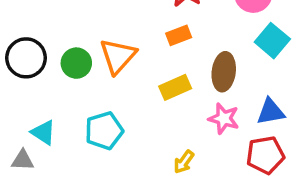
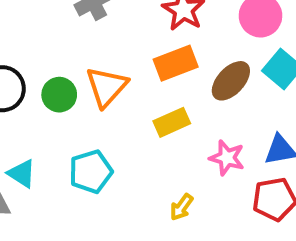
orange rectangle: (179, 35) -> (176, 63), size x1.5
brown ellipse: (224, 72) -> (231, 81), moved, turned 36

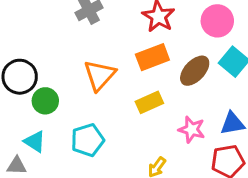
green circle: (59, 95) -> (45, 101), moved

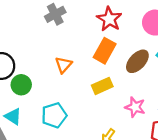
orange rectangle: (152, 57) -> (105, 51), turned -40
orange triangle: (100, 75) -> (63, 65), size x0.7

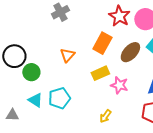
red star: (109, 19) -> (119, 16), moved
pink star: (135, 107) -> (119, 85), moved
cyan triangle: (13, 116) -> (35, 100), moved

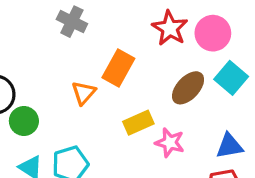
gray cross: (60, 12) -> (72, 22), turned -36
orange rectangle: (102, 43) -> (118, 68), moved

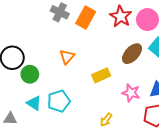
orange rectangle: (118, 68) -> (86, 17), moved
pink star: (170, 143) -> (131, 93), moved

